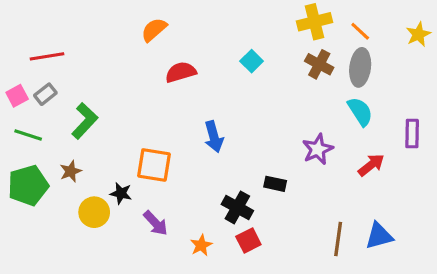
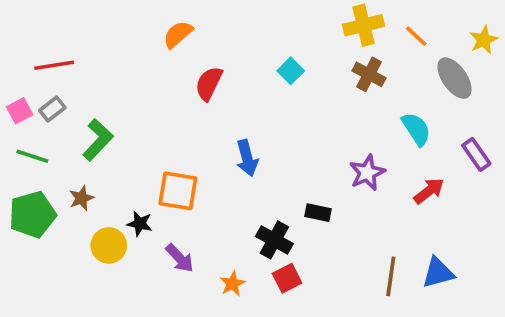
gray ellipse: (360, 67) -> (454, 78), moved, turned -42
red semicircle: (181, 72) -> (209, 83), turned -48
purple rectangle: (412, 134) -> (476, 154), turned -36

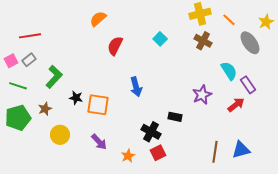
purple rectangle: (476, 154) -> (248, 85), moved
black star: (140, 224) -> (76, 98), moved

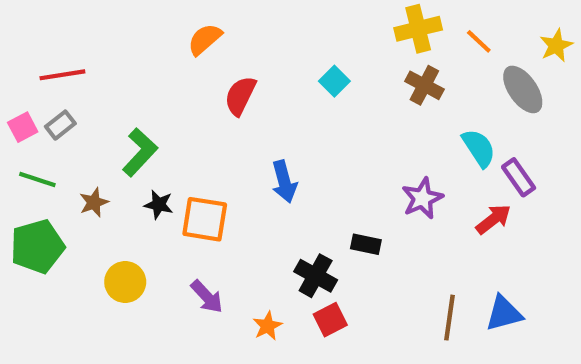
green L-shape: (54, 77) -> (140, 152), moved
brown star: (45, 109) -> (94, 202), moved

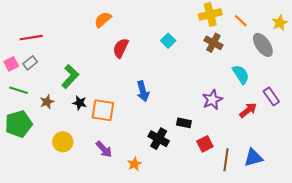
purple rectangle: (519, 177) -> (271, 97), moved
red square: (330, 320) -> (205, 144), moved

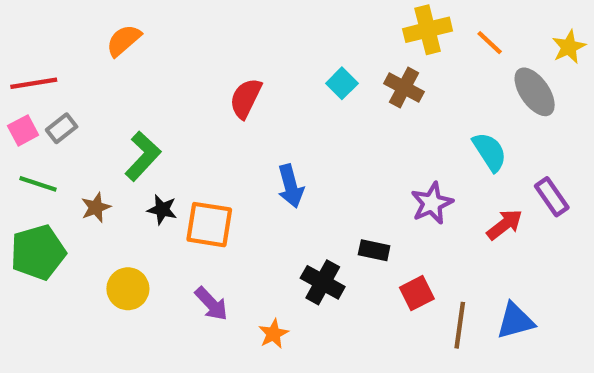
orange semicircle: (103, 20) -> (124, 40), moved
red line: (31, 38) -> (34, 83), moved
brown cross: (213, 43) -> (404, 88), moved

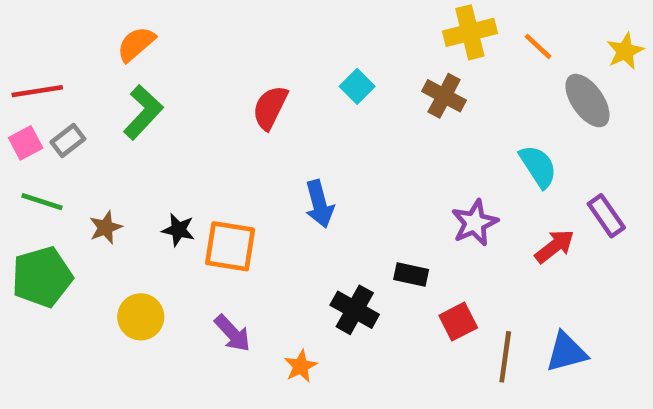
cyan square: (342, 83) -> (357, 86), moved
green L-shape: (143, 156) -> (143, 112), moved

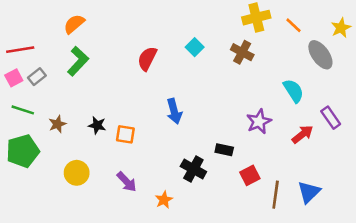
orange square: (230, 246) -> (125, 134), size x0.7
blue triangle: (566, 352) -> (309, 192), turned -30

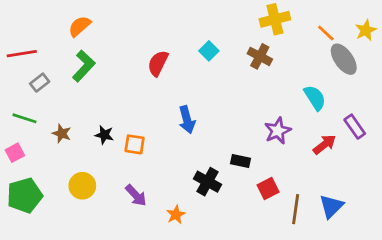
orange line: (293, 25) -> (326, 33), moved
pink square: (14, 78) -> (15, 153), moved
brown star: (57, 124) -> (62, 133), turned -30
green pentagon: (23, 151) -> (25, 195), moved

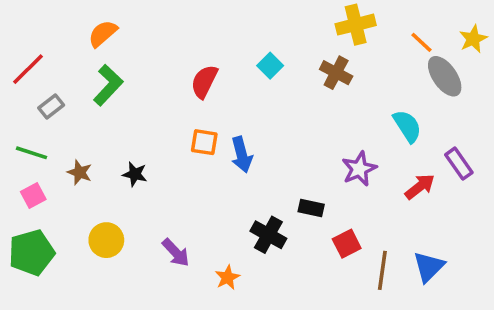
red line: (22, 54) -> (28, 69), turned -36
orange square: (135, 144) -> (204, 142), moved
pink square: (15, 153) -> (33, 196), moved

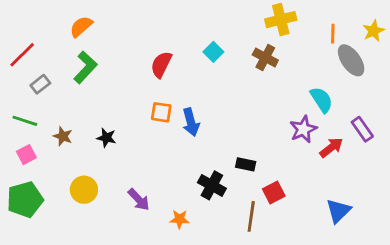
orange line: (422, 42) -> (333, 34), turned 48
purple star: (359, 169) -> (303, 129), moved
brown line: (382, 270) -> (251, 216), moved
orange star: (227, 277) -> (180, 219), turned 30

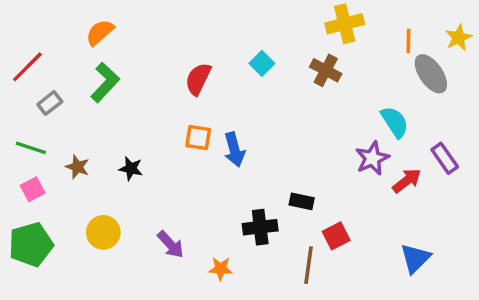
black cross: (212, 185) -> (260, 227), turned -36

